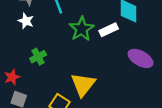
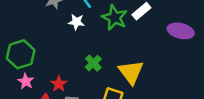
white star: (26, 21) -> (76, 22), moved
green cross: (38, 57) -> (93, 63), moved

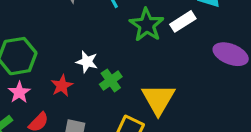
white star: (76, 22) -> (87, 62), moved
red star: (59, 84) -> (62, 86), moved

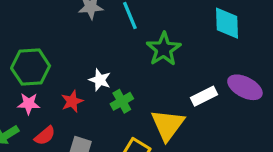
white rectangle: (183, 21) -> (204, 96), moved
pink star: (19, 92) -> (29, 104), turned 30

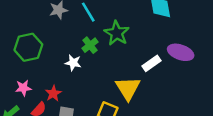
green hexagon: (31, 67) -> (28, 47), moved
red star: (72, 101) -> (53, 93), moved
green cross: (122, 101) -> (90, 45), moved

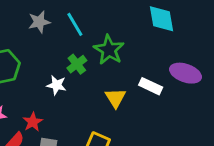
white rectangle: (151, 63) -> (151, 86), turned 60
yellow triangle: (128, 88) -> (116, 98), moved, size x0.7

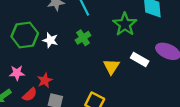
green star: (109, 50) -> (125, 24), moved
white star: (57, 85) -> (50, 40), moved

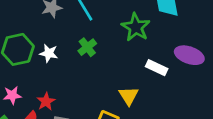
yellow triangle: (111, 67) -> (129, 96), moved

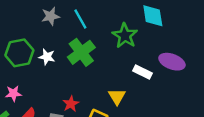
green cross: (87, 47) -> (81, 52), size x1.6
red star: (46, 101) -> (71, 104), moved

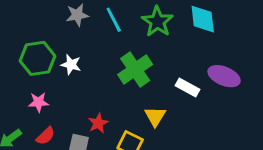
green star: (125, 36) -> (157, 22), moved
green cross: (81, 52) -> (135, 70), moved
pink star: (13, 93) -> (39, 102), moved

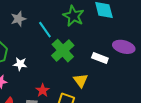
cyan line: (114, 20) -> (45, 30), moved
white star: (71, 65) -> (20, 64), moved

